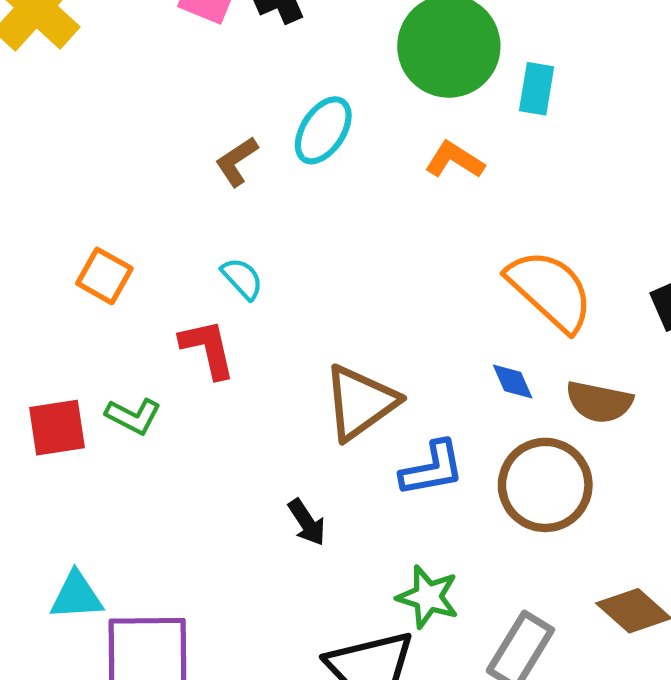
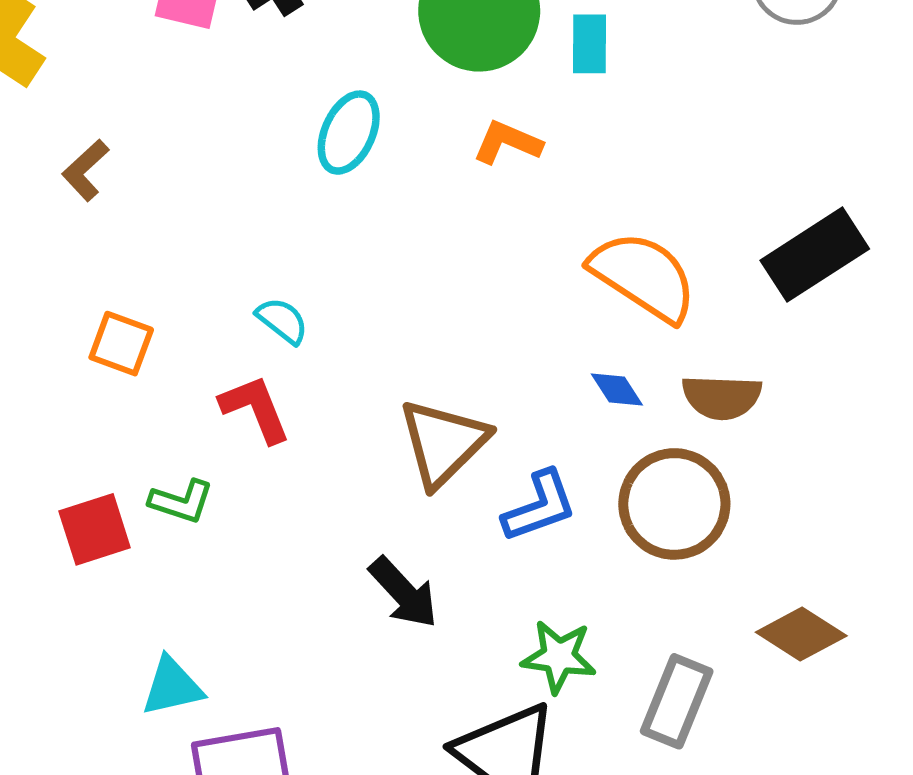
brown L-shape: (237, 161) -> (85, 170), moved
black arrow: (307, 522) -> (404, 593), size x1.4
cyan triangle: (76, 596) -> (172, 686), moved

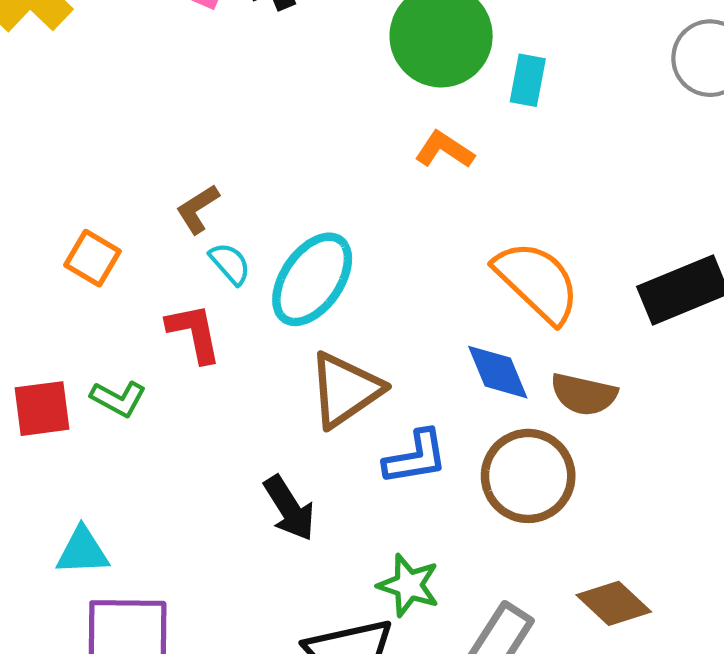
cyan ellipse: (349, 133) -> (312, 279), moved, size x1.4
brown L-shape: (85, 170) -> (198, 209), moved
blue diamond: (617, 389) -> (498, 372), size x1.5

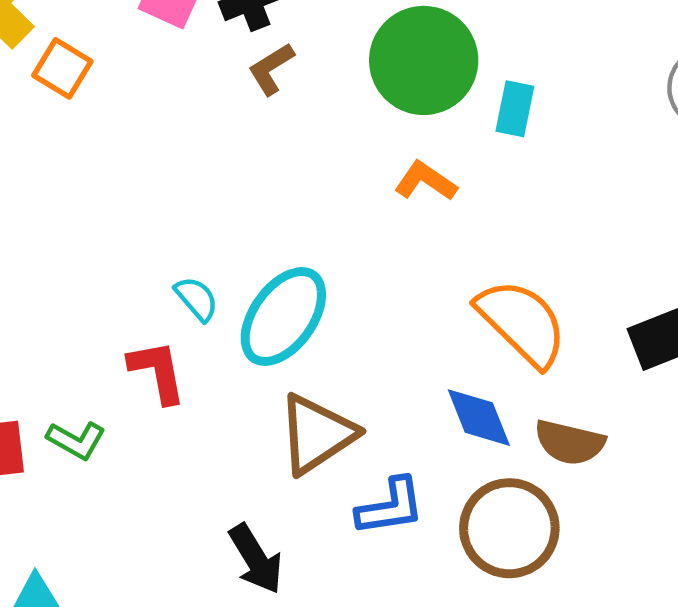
brown L-shape: (198, 209) -> (271, 69), moved
orange square: (92, 258) -> (62, 68), moved

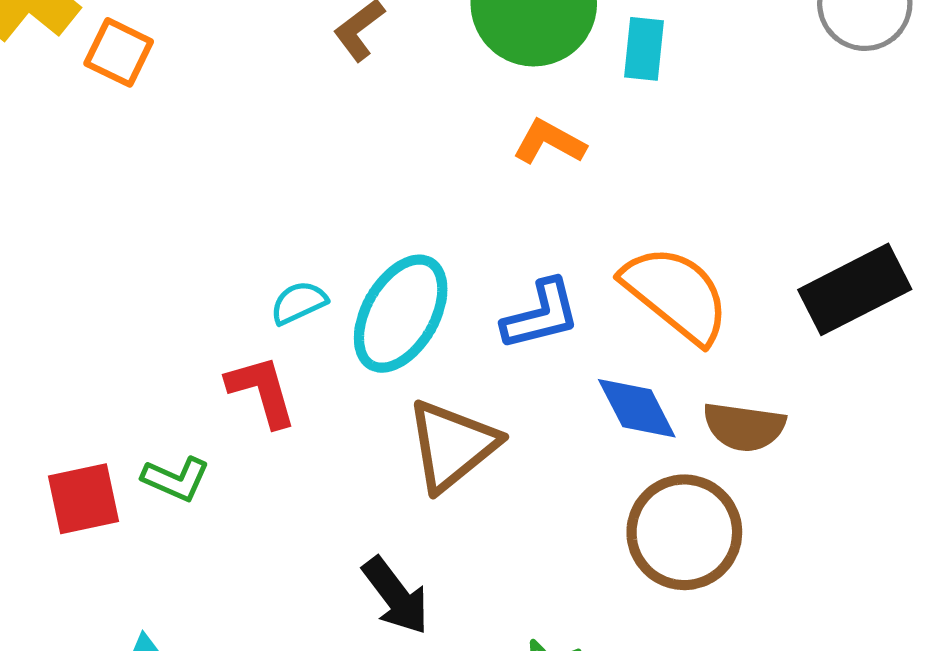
cyan semicircle: (197, 299) -> (299, 303), turned -69
blue L-shape: (390, 507) -> (541, 315), moved

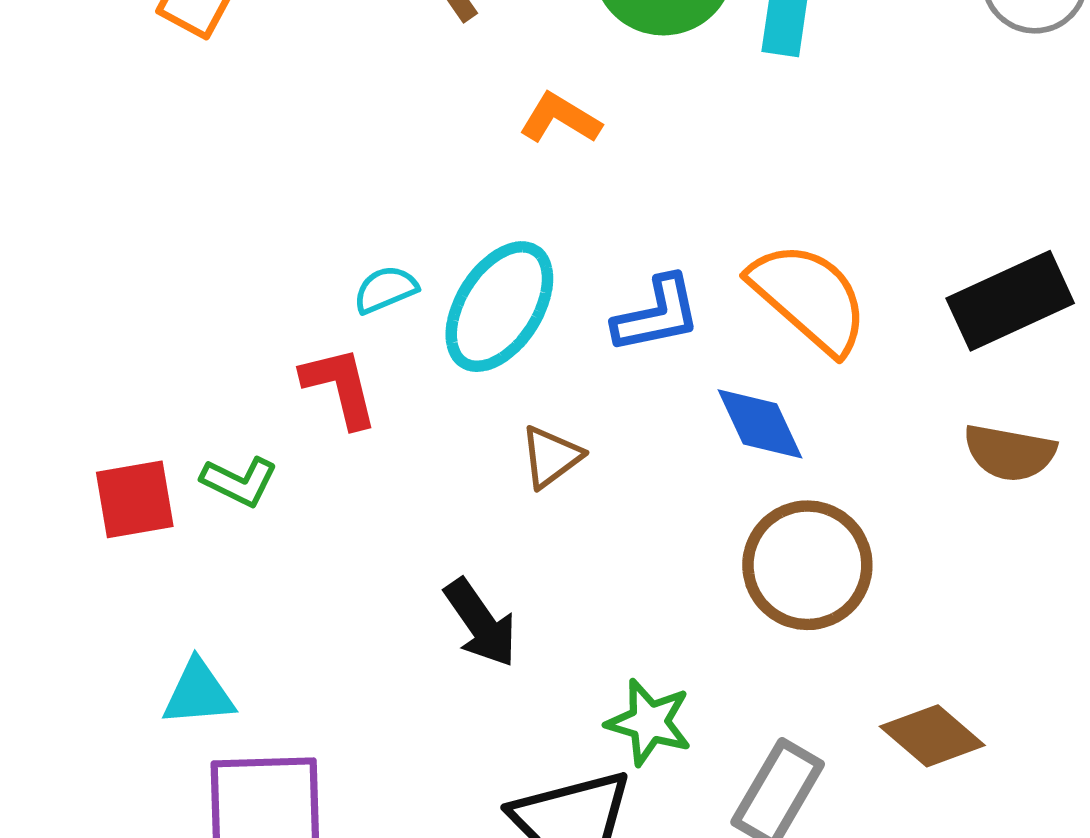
orange L-shape: (549, 142) -> (560, 118), moved
brown semicircle: (744, 427) -> (1010, 453), moved
brown triangle: (452, 445) -> (551, 457), size x0.6

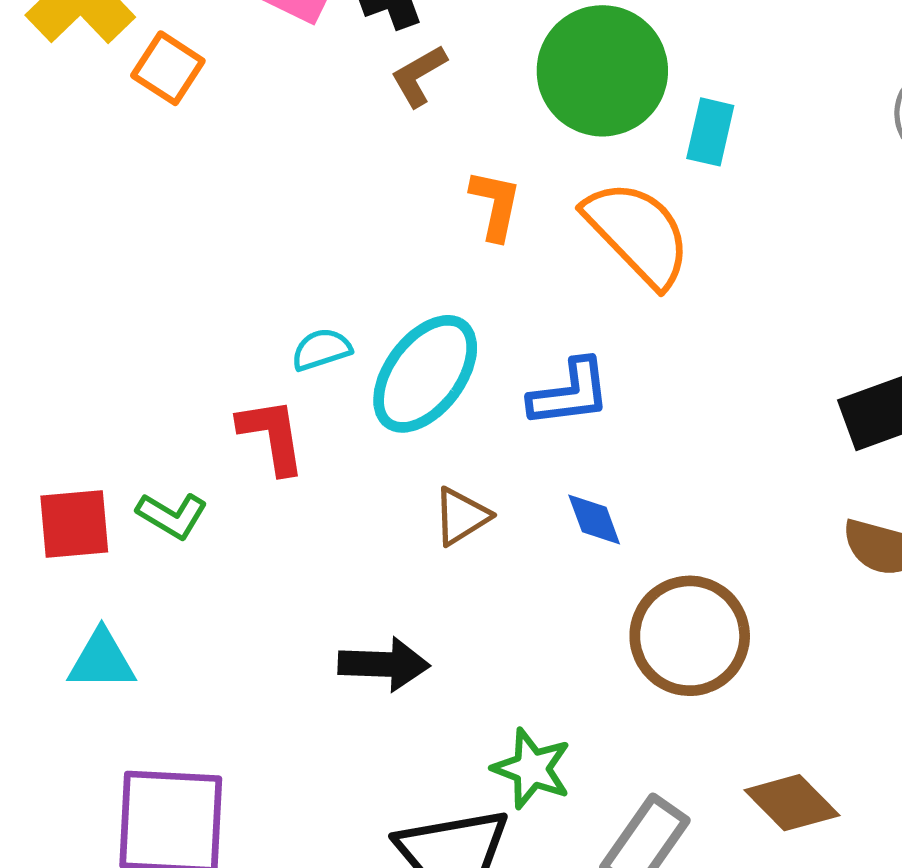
orange L-shape: (560, 118) -> (495, 205), turned 66
orange semicircle: (809, 298) -> (638, 233), moved
blue diamond: (760, 424) -> (594, 519), moved, size x0.7
black arrow: (481, 623) -> (384, 664), turned -58
cyan triangle: (198, 693) -> (102, 660), moved

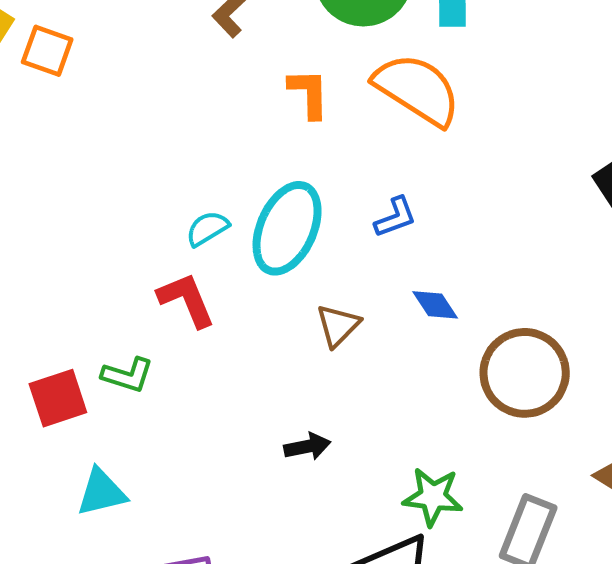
blue L-shape: (570, 393) -> (395, 217), size x0.7
black arrow: (384, 664) -> (307, 446), size x0.7

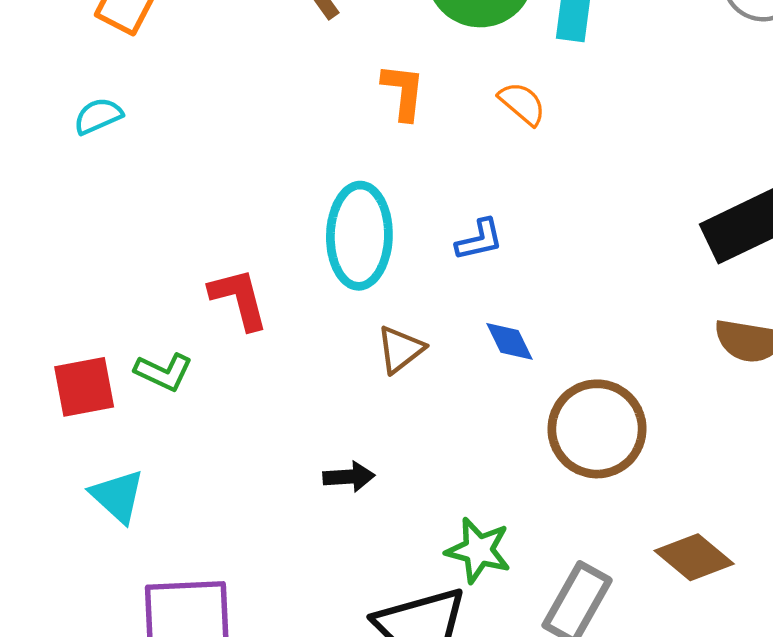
orange semicircle: (417, 89) -> (522, 104), size x0.5
cyan ellipse: (287, 228) -> (359, 236), turned -30
cyan semicircle: (207, 229) -> (98, 116), moved
cyan triangle: (101, 492) -> (118, 496), turned 48

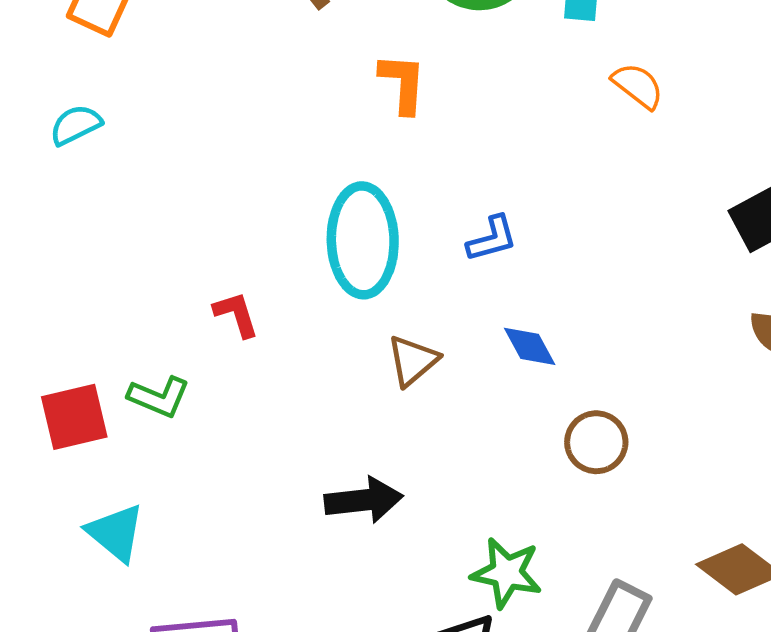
orange semicircle: (522, 104) -> (638, 86), moved
red L-shape: (239, 299) -> (236, 314), size x0.7
brown circle: (597, 429) -> (596, 442), moved, size x0.6
black arrow: (349, 477) -> (364, 500), size x1.4

